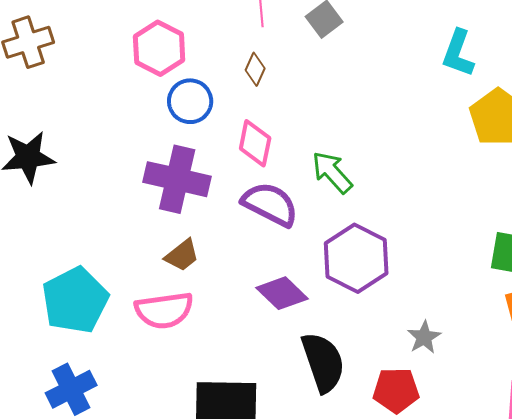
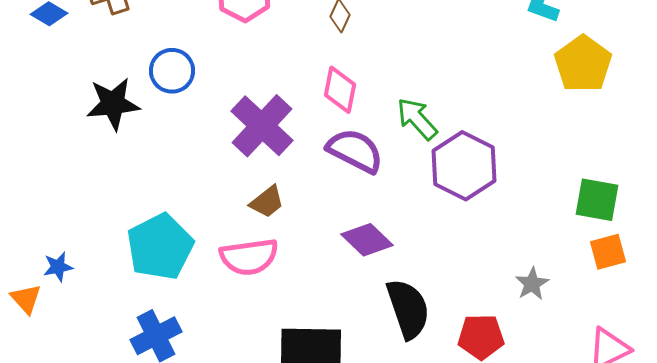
blue circle: (190, 101) -> (172, 71), moved
purple cross: (177, 179) -> (262, 126), turned 30
purple hexagon: (356, 258) -> (464, 166), moved
gray star: (424, 337) -> (532, 284), moved

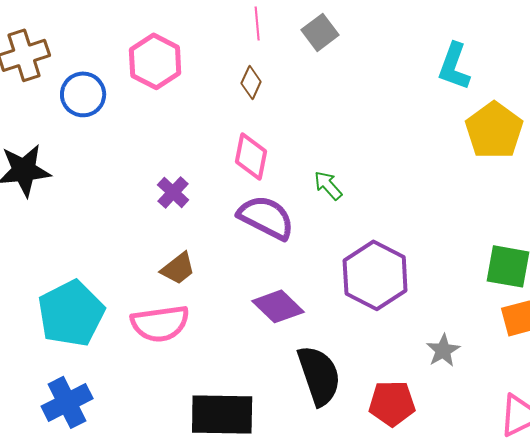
blue circle: (172, 71) -> (83, 94), moved
green arrow: (417, 119) -> (328, 185), size x0.7
purple cross: (262, 126) -> (173, 192), size x0.5
purple hexagon: (464, 166) -> (375, 275), moved

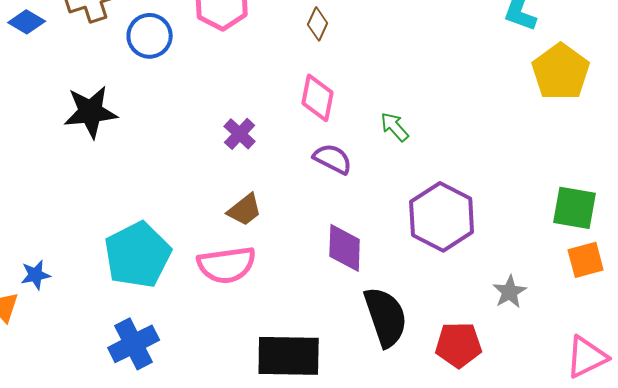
purple semicircle: (266, 217) -> (333, 159), size x0.7
purple diamond: (278, 306) -> (345, 248), turned 48

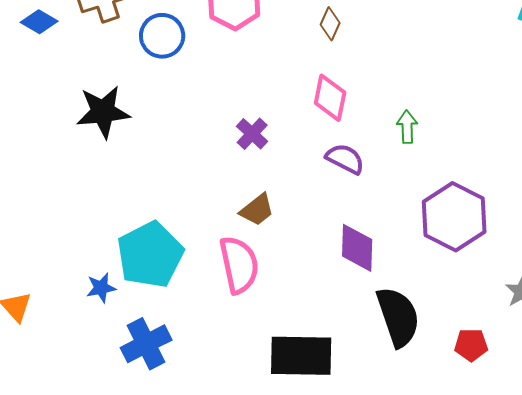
green arrow: (395, 127) -> (407, 127), turned 40
pink semicircle: (227, 265) -> (239, 265), turned -94
blue star: (36, 275) -> (101, 288), moved
red pentagon: (459, 345) -> (471, 345), size x0.7

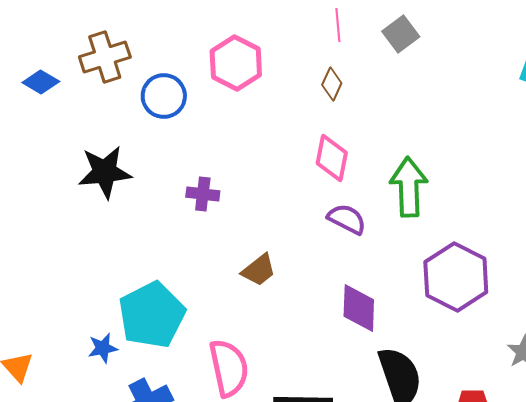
green arrow: (407, 127) -> (409, 187), size x1.8
purple cross: (252, 134) -> (203, 194), moved, turned -36
pink semicircle: (239, 265) -> (229, 368), moved

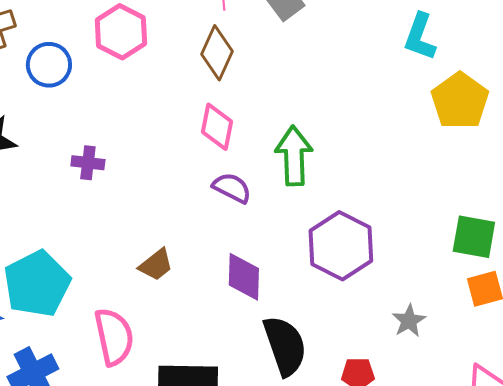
brown diamond: (332, 84) -> (217, 53), size x1.6
brown trapezoid: (259, 270) -> (156, 265), moved

